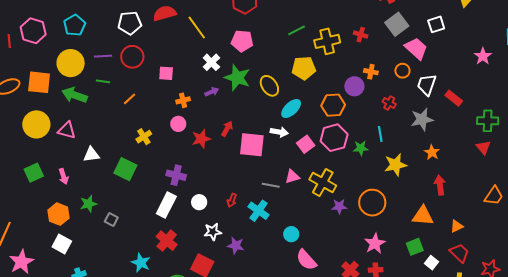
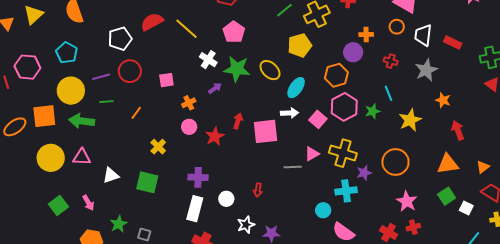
pink pentagon: (242, 41) -> (234, 32), turned -30
cyan cross: (259, 211) -> (346, 191), moved, turned -30

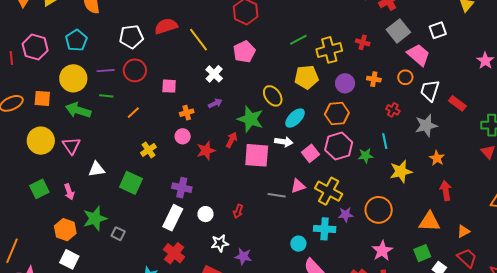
purple circle: (353, 52) -> (345, 83), moved
green star: (237, 69) -> (250, 119), moved
orange square: (44, 116) -> (42, 98), size x0.7
pink triangle: (82, 157) -> (71, 146), turned 42
green star: (119, 224) -> (95, 218), size x1.4

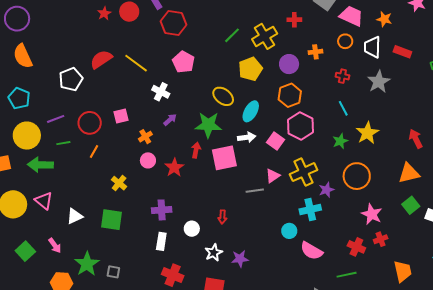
red circle: (135, 70) -> (90, 123), moved
green star: (366, 156) -> (340, 141), moved
orange star: (437, 158) -> (384, 19), moved
yellow cross: (329, 191) -> (304, 172), turned -36
white rectangle: (173, 218) -> (161, 241), size x0.7

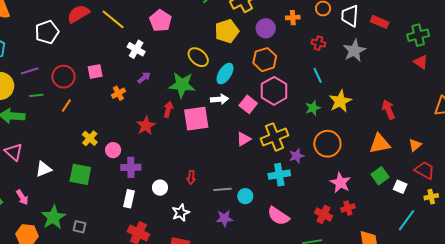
pink circle: (148, 160) -> (113, 150), moved
gray line: (255, 191) -> (222, 189), moved
cyan circle: (289, 231) -> (245, 196), moved
purple star: (240, 259) -> (224, 218), moved

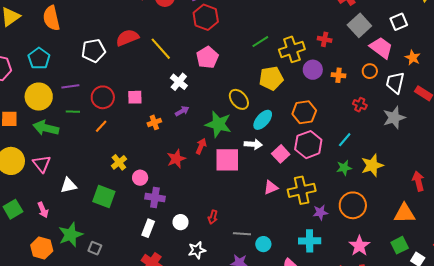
purple circle: (266, 28) -> (313, 70), moved
cyan line: (318, 75) -> (345, 140), moved, turned 56
cyan cross: (279, 175) -> (310, 241), moved

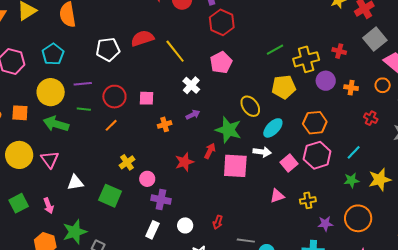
yellow cross: (302, 190) -> (308, 200), size x0.6

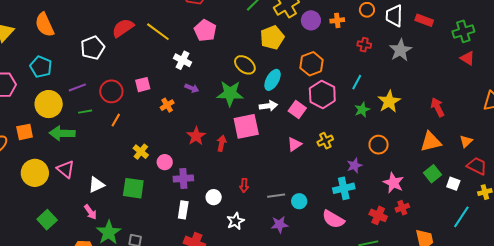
purple arrow: (193, 115) -> (192, 88), turned 64
red arrow: (210, 151) -> (222, 143), moved
pink arrow: (49, 206) -> (90, 212), moved
orange circle: (358, 218) -> (379, 145), size x0.7
purple star: (325, 224) -> (354, 165), moved

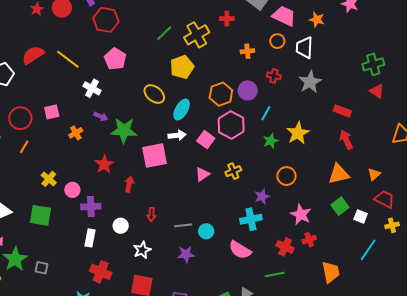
purple circle: (311, 20) -> (248, 90), moved
red rectangle: (424, 20) -> (342, 111), moved
green star: (230, 93) -> (124, 130), moved
red arrow: (222, 143) -> (129, 184), moved

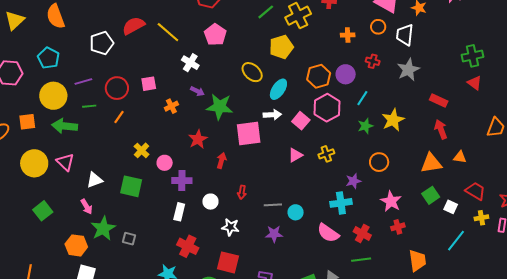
orange triangle: (374, 174) -> (460, 157), moved, turned 48
red cross: (285, 247) -> (362, 233), moved
white star: (142, 250) -> (230, 227), turned 30

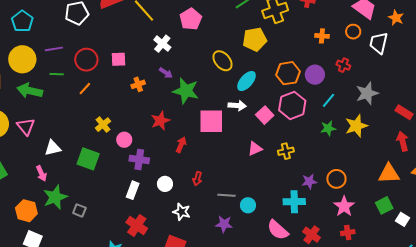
gray star: (408, 70) -> (367, 93), moved
orange circle: (379, 162) -> (336, 179), moved

